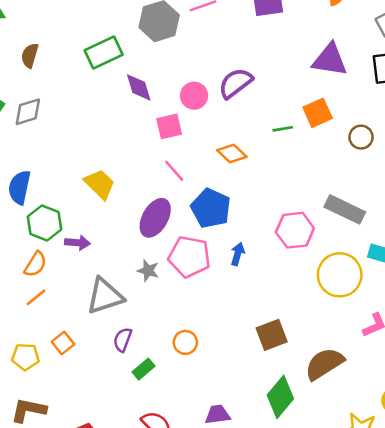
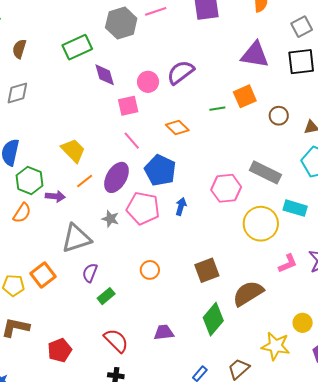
orange line: (36, 297) -> (85, 181), moved
orange circle: (185, 342) -> (150, 270), moved
orange square: (63, 343) -> (43, 275), size x1.4

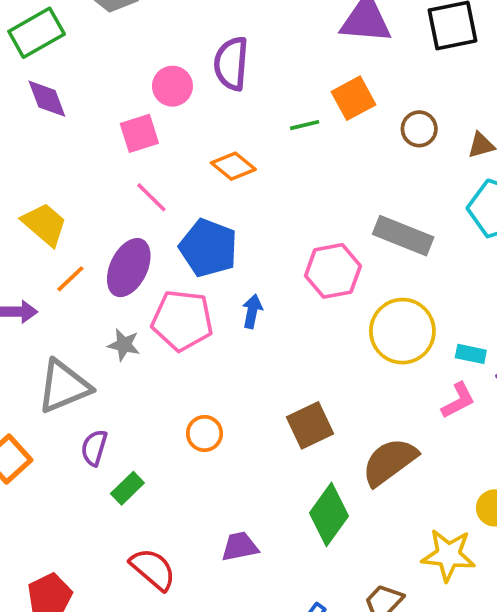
purple semicircle: (181, 72) -> (231, 64), turned -44
purple diamond: (105, 75) -> (47, 99), moved
cyan rectangle: (295, 208) -> (471, 354), moved, size x0.7

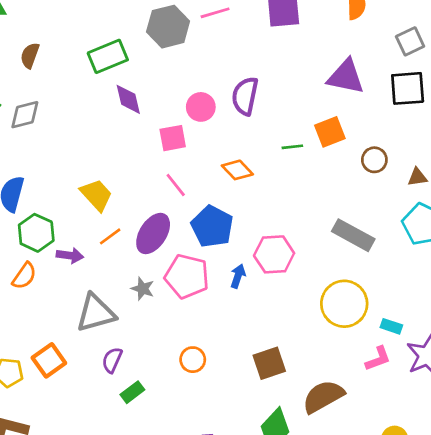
purple diamond: (47, 99) -> (128, 99), moved
pink hexagon: (333, 271) -> (274, 254), moved

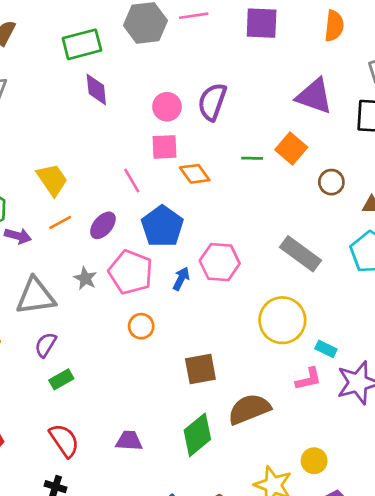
orange square: (330, 132) -> (291, 149), turned -36
pink square: (173, 138) -> (164, 147), moved
purple ellipse: (153, 234) -> (103, 225), size x0.7
orange circle: (193, 360) -> (141, 326), moved

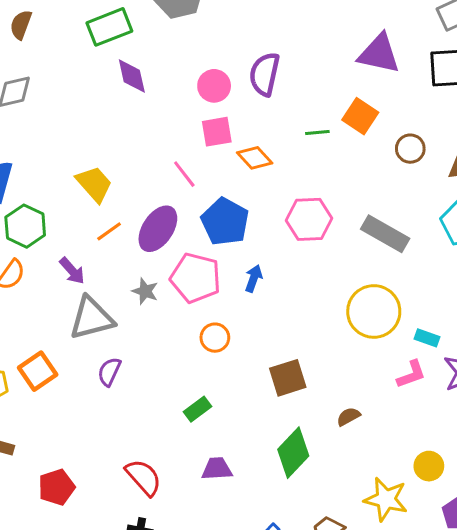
purple ellipse: (103, 225) -> (158, 229), size x1.4
purple arrow: (18, 236) -> (72, 271), moved, turned 40
pink hexagon: (220, 262) -> (309, 219), moved
green rectangle: (61, 379) -> (197, 409), moved
brown semicircle: (249, 409) -> (348, 417), size x0.5

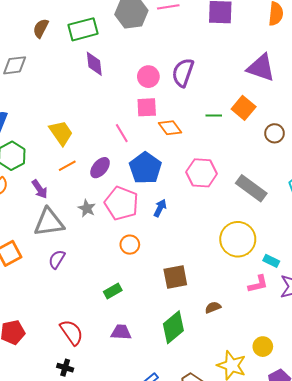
brown semicircle: (21, 25) -> (41, 28), moved
purple ellipse: (158, 229) -> (100, 168), size x0.7

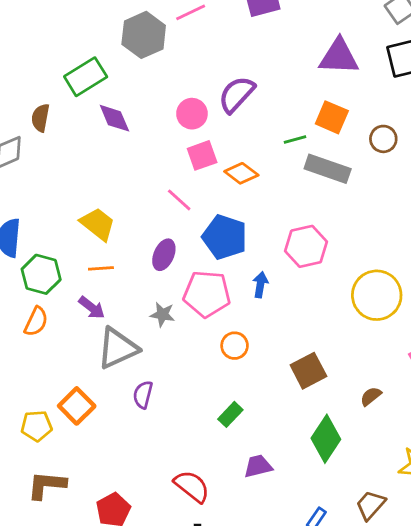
brown semicircle: (41, 28) -> (40, 118), moved
purple semicircle: (183, 73) -> (237, 94), turned 40
orange line: (67, 166) -> (101, 268), moved, turned 42
pink hexagon: (202, 173) -> (306, 246), moved
gray rectangle: (251, 188) -> (328, 169), moved

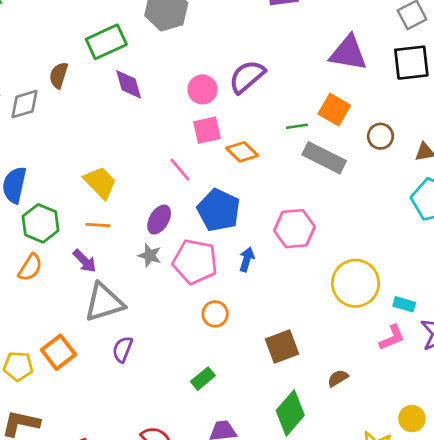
gray star: (162, 314) -> (150, 255), moved

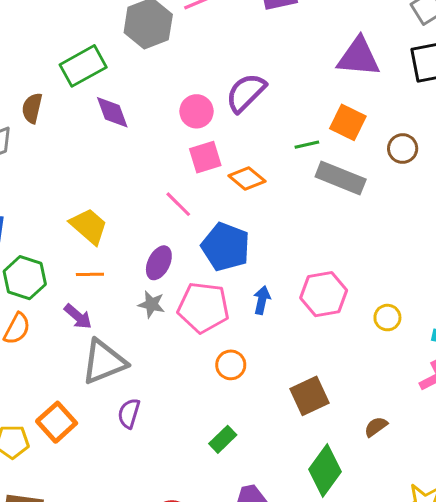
pink hexagon: (295, 229) -> (324, 294), moved
yellow circle: (356, 283) -> (387, 318), size x0.5

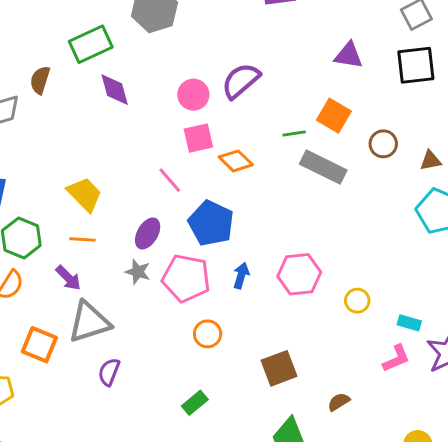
purple triangle: (359, 57) -> (349, 55), size x0.7
orange square: (57, 422) -> (39, 345), moved, turned -30

